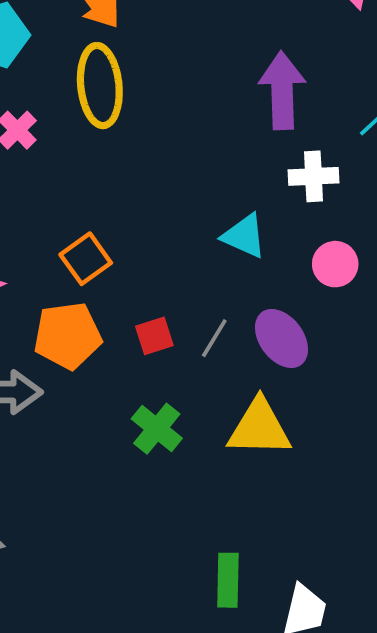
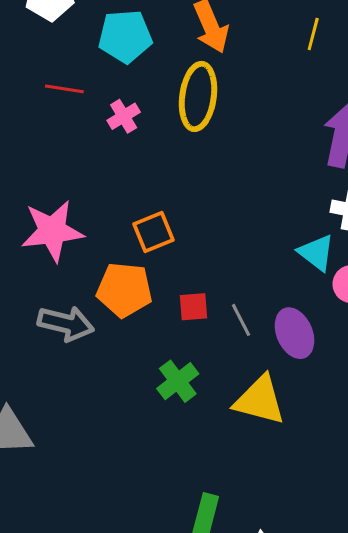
cyan triangle: (244, 236) -> (316, 253), moved
gray line: (214, 338) -> (241, 320), turned -72

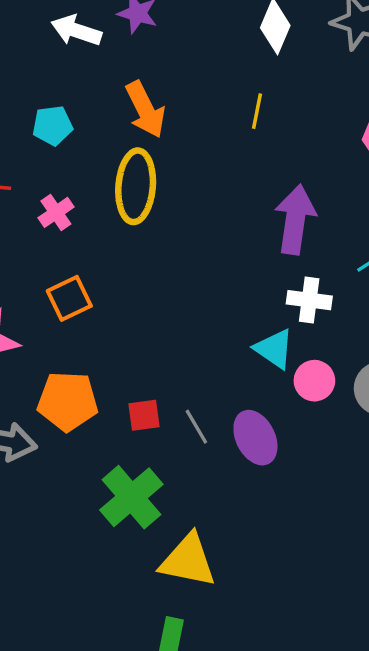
cyan pentagon: (125, 36) -> (53, 125), size x0.7
orange square: (154, 232) -> (69, 298), moved
green cross: (178, 381) -> (131, 497), size x1.4
yellow triangle: (260, 400) -> (188, 561), moved

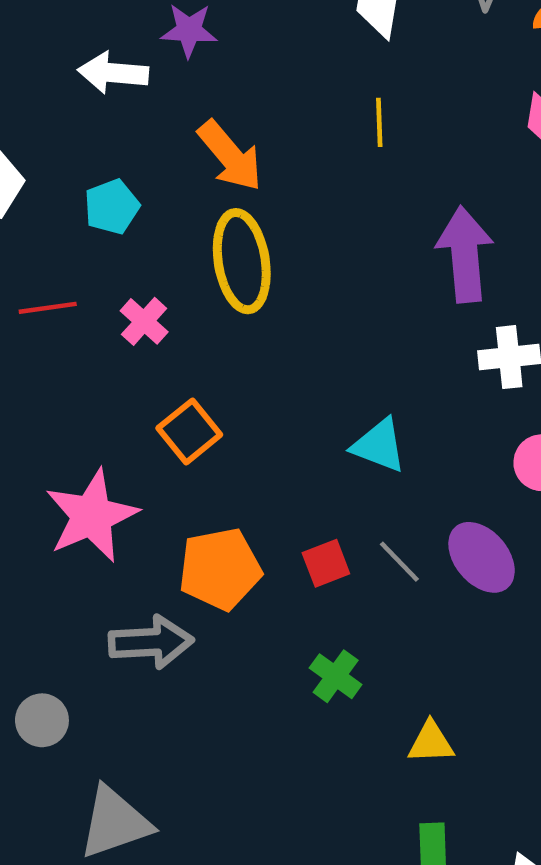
cyan triangle: (274, 349) -> (379, 445), moved
green cross: (131, 497) -> (336, 676), size x0.6
yellow triangle: (188, 561) -> (431, 742), size x0.6

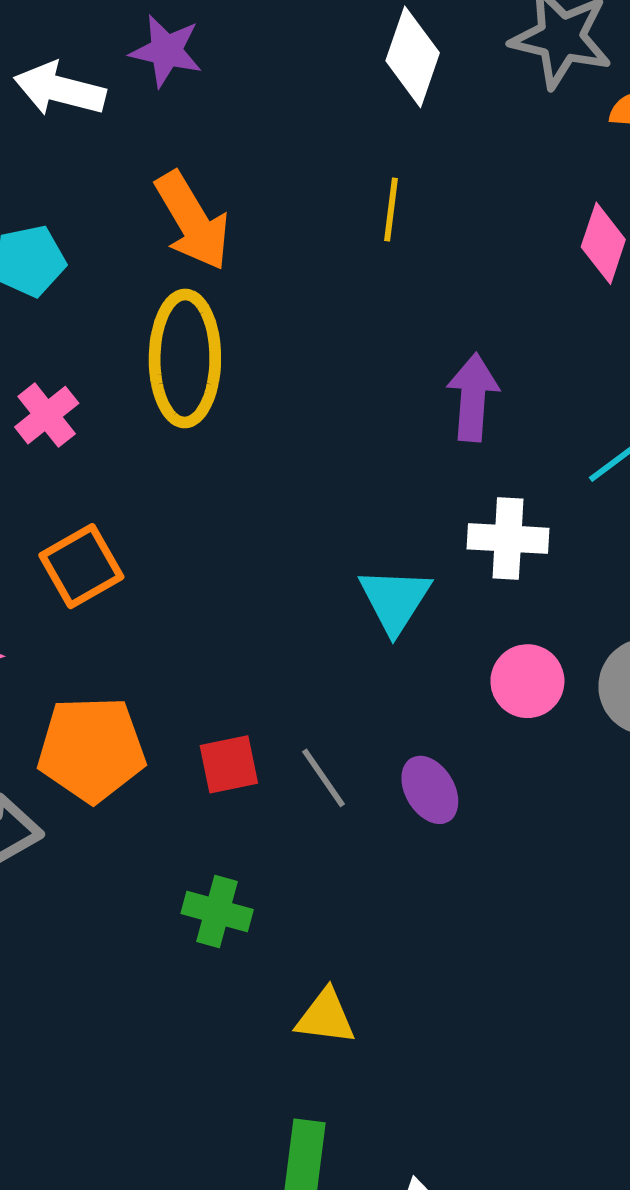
purple arrow: (465, 254) -> (473, 397), size x0.7
cyan triangle: (379, 445) -> (395, 600), moved, turned 32
purple ellipse: (482, 557) -> (430, 790), size x0.7
green cross: (336, 676) -> (217, 912), turned -30

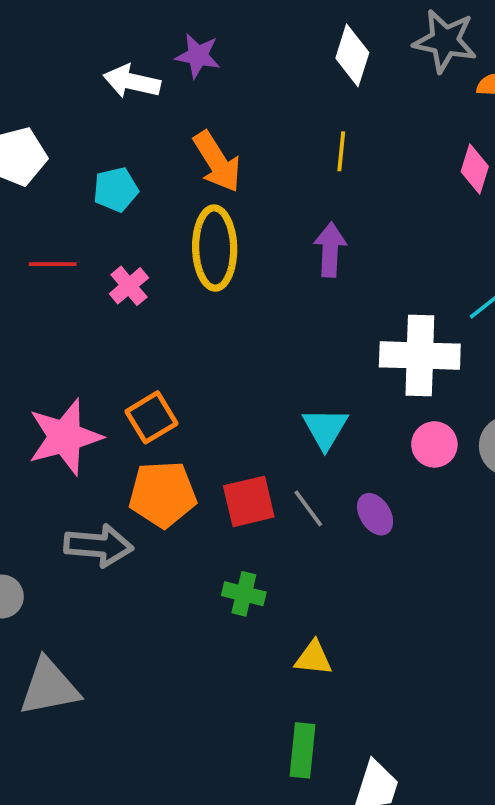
purple arrow: (473, 397) -> (330, 250), moved
white cross: (508, 539) -> (420, 355), size x1.6
orange square: (81, 566) -> (151, 417), moved
cyan triangle: (395, 600) -> (325, 428), moved
red square: (229, 764) -> (249, 501), size x1.4

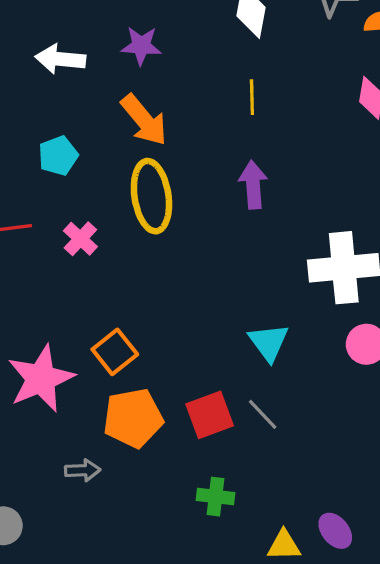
purple star: (198, 56) -> (141, 46), moved
purple ellipse: (375, 514) -> (335, 531), moved
gray arrow: (99, 546) -> (83, 470), size x0.6

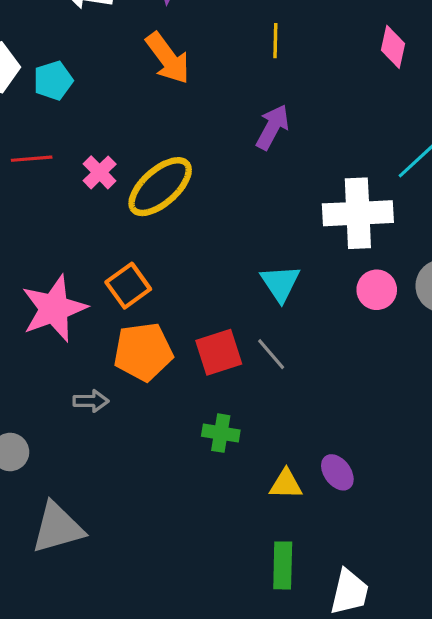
cyan pentagon: (58, 156) -> (53, 81), moved
purple arrow: (253, 185) -> (272, 127), turned 30
yellow ellipse: (151, 196) -> (160, 187), moved, turned 54

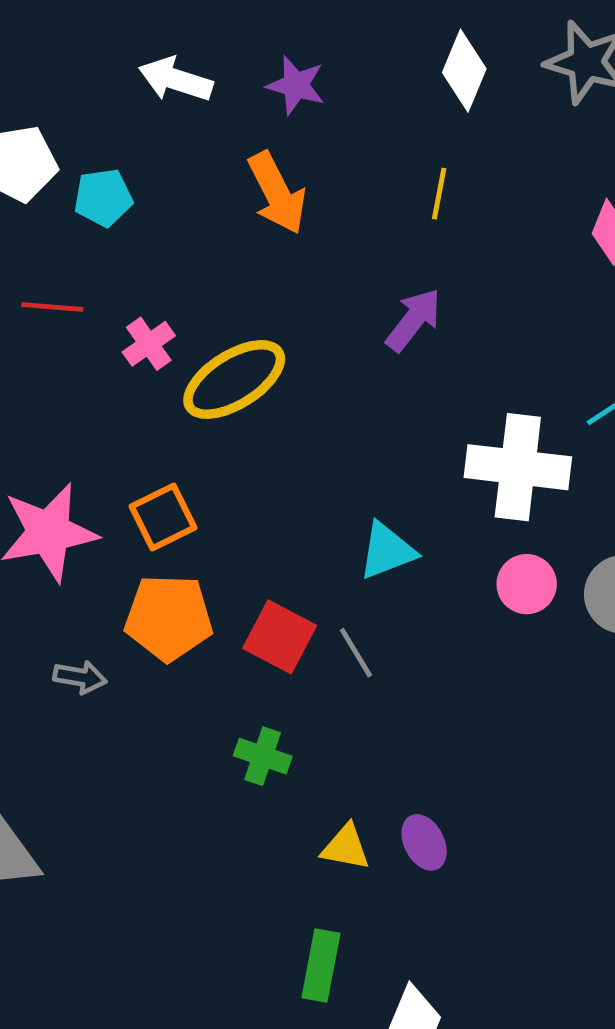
cyan triangle: (280, 283) -> (387, 551), turned 33
red square: (219, 352) -> (280, 637), turned 36

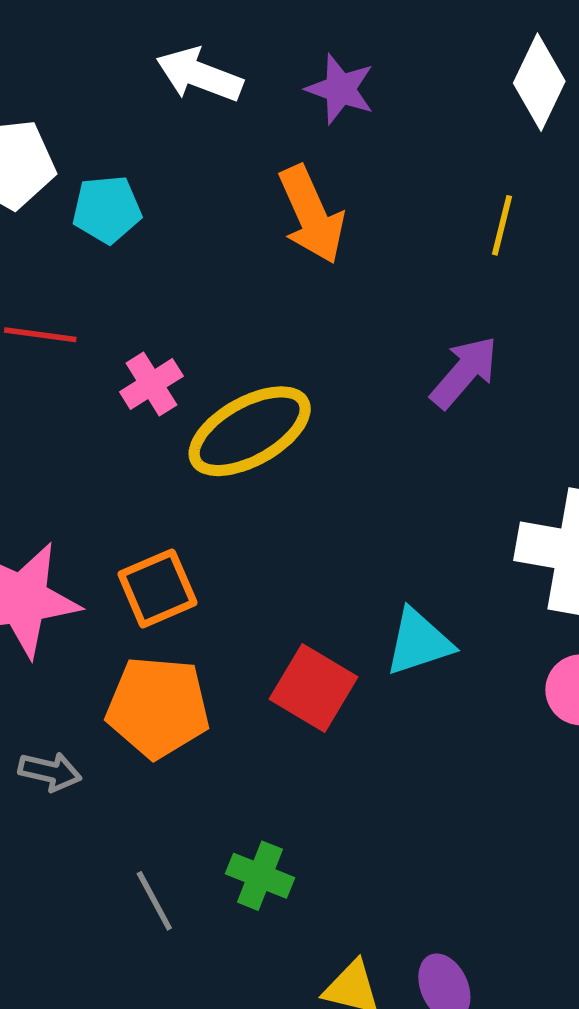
red square: (280, 637) -> (314, 688), moved
gray line: (356, 653) -> (154, 901), moved

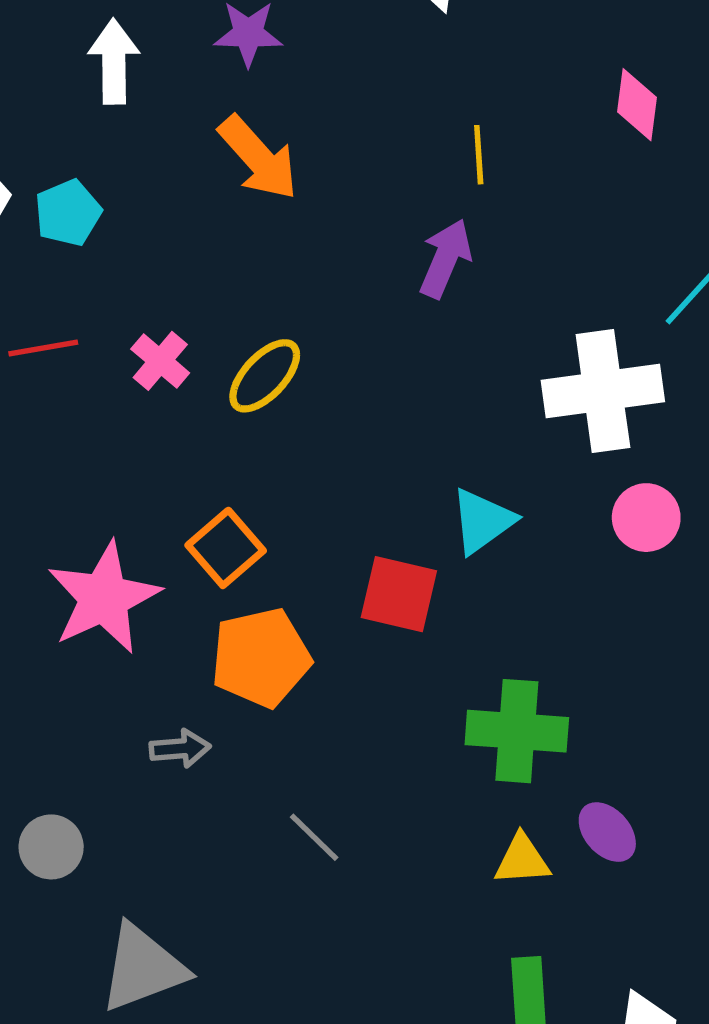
white arrow: (199, 75) -> (114, 62), turned 86
yellow line: (502, 225) -> (479, 155), moved
yellow ellipse: (250, 431) -> (265, 376), size x0.7
green cross: (260, 876) -> (517, 731), moved, size x1.6

